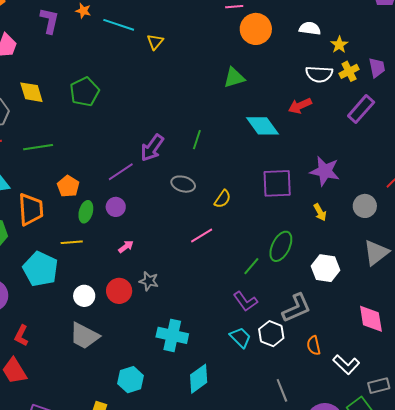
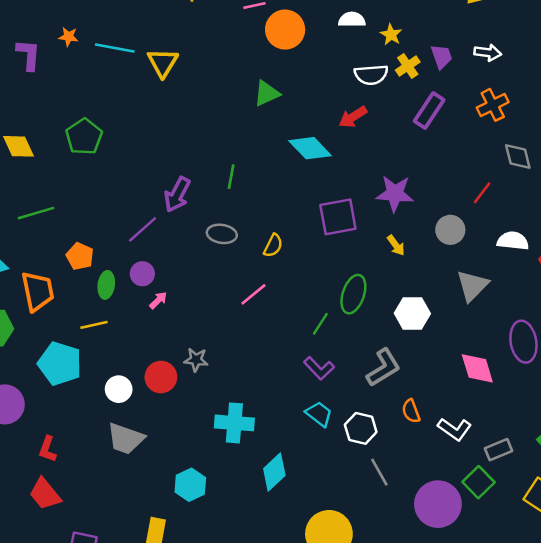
yellow triangle: (155, 42) -> (163, 63), size x1.5
pink arrow: (126, 247) -> (158, 300), moved
white hexagon: (271, 334) -> (361, 428), moved

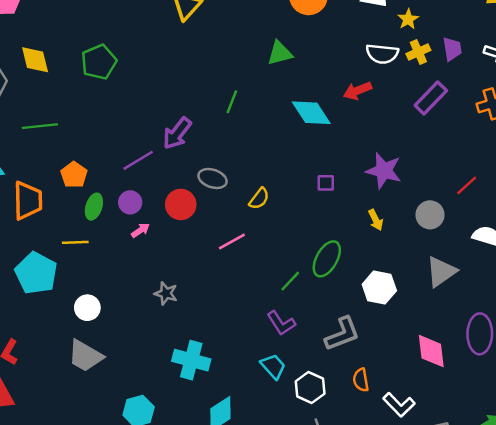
green line: (231, 177) -> (232, 102), moved
purple square: (338, 217) -> (326, 183), size x0.5
red circle: (161, 377) -> (181, 204), moved

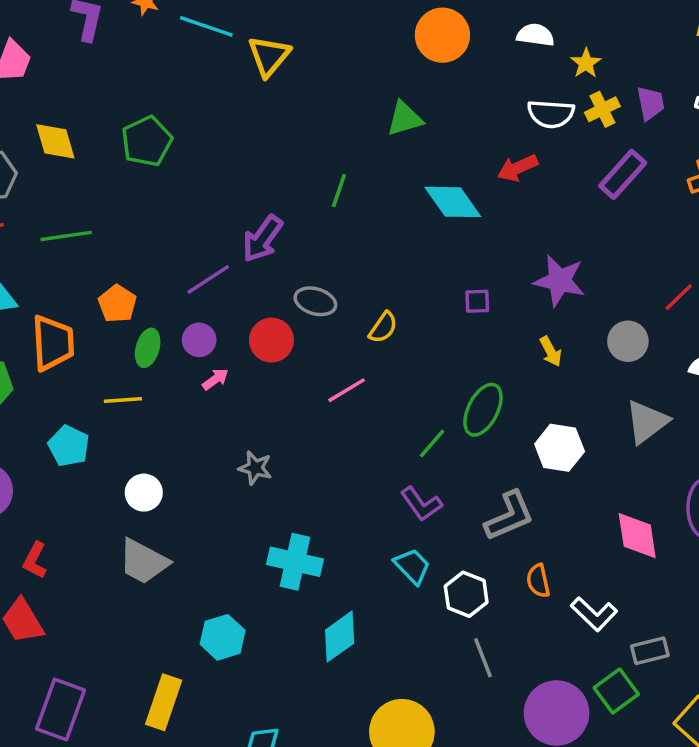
cyan pentagon: (36, 273) -> (69, 446), size x0.7

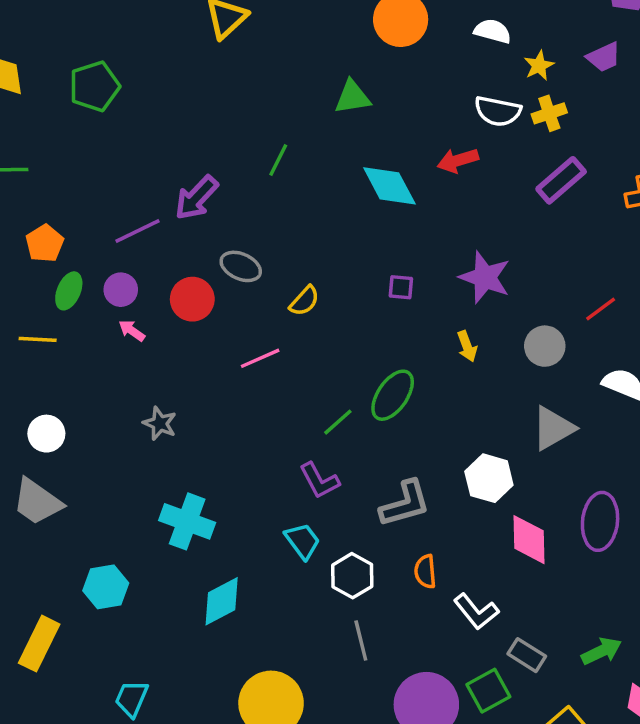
purple trapezoid: (650, 103) -> (604, 57), moved, turned 69
pink arrow: (215, 379) -> (132, 331), turned -116
white hexagon: (560, 448) -> (489, 478), moved
gray rectangle: (650, 651) -> (527, 655), turned 39

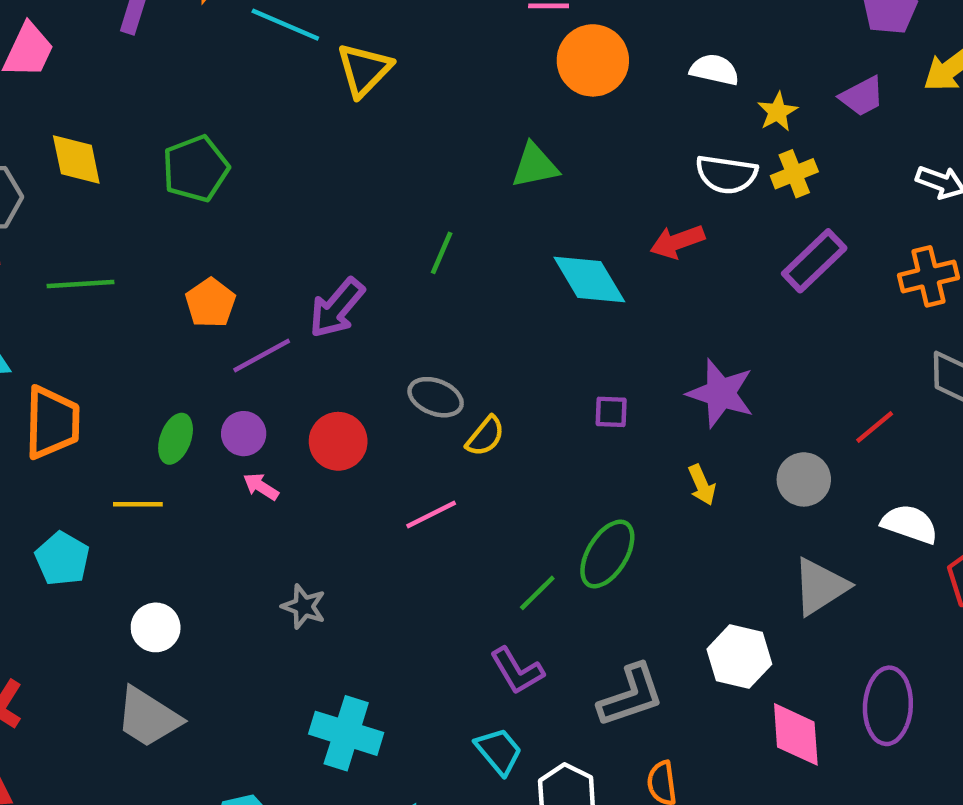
orange pentagon: (45, 243) -> (210, 303), moved
gray ellipse: (241, 266) -> (436, 397), moved

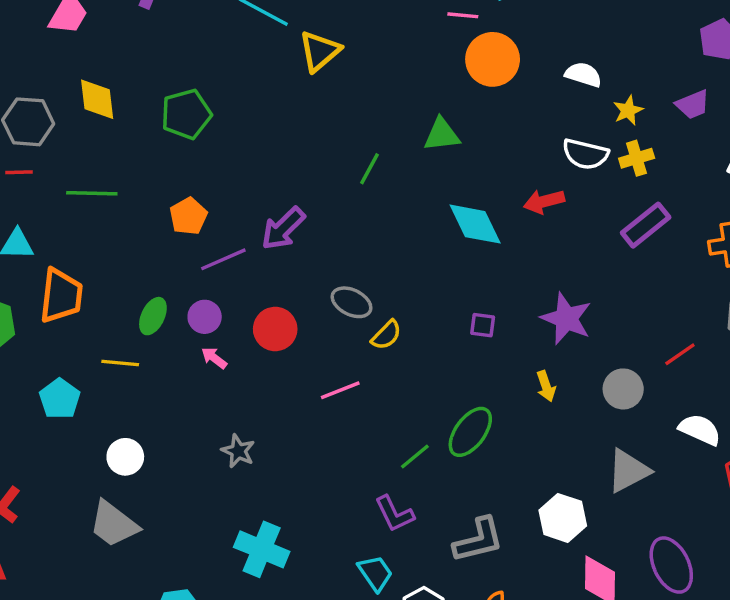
green line: (442, 253) -> (369, 169), moved
purple ellipse: (888, 706) -> (671, 565), turned -34

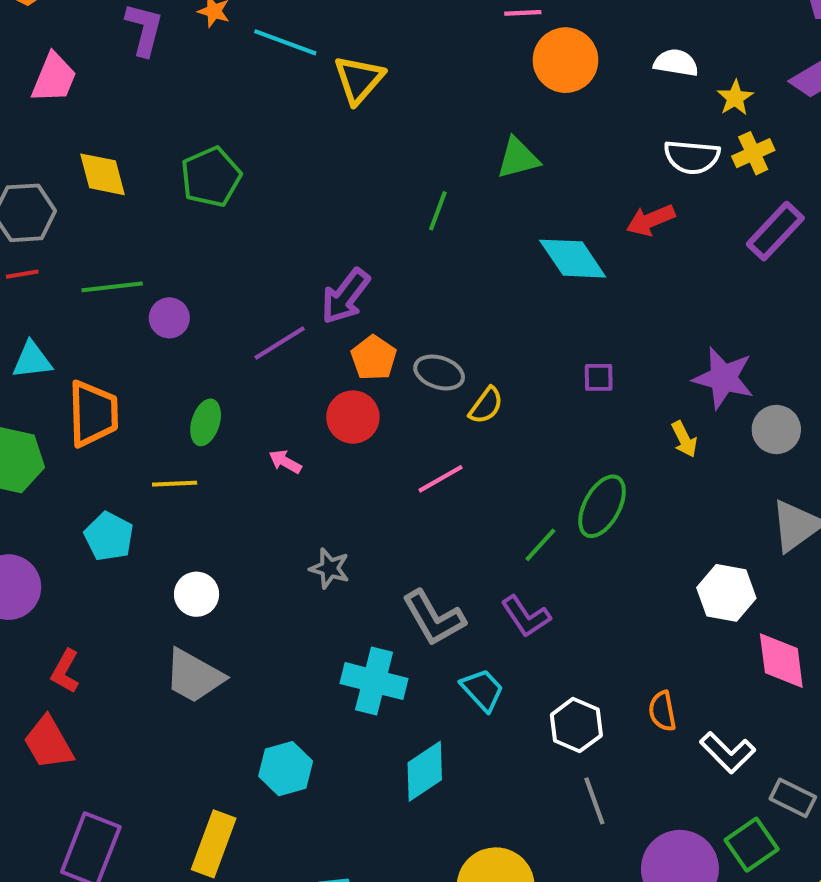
orange pentagon: (188, 216) -> (374, 358), moved
purple circle: (205, 317) -> (169, 318), moved
purple star: (566, 319) -> (723, 378), moved
gray L-shape: (478, 540) -> (434, 618), moved, turned 82
cyan trapezoid: (375, 573) -> (482, 690), moved

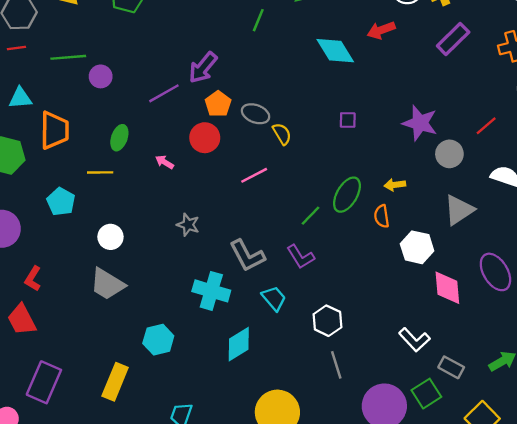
yellow semicircle: (486, 405) -> (282, 134), turned -70
yellow arrow: (684, 439) -> (395, 185), moved, turned 108
orange semicircle: (662, 711) -> (382, 216), moved

